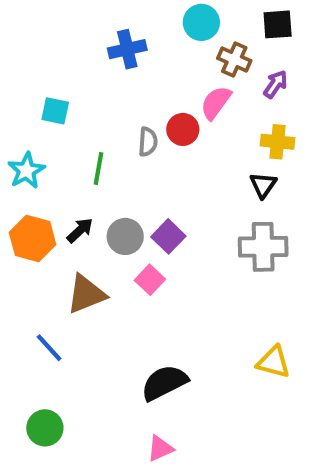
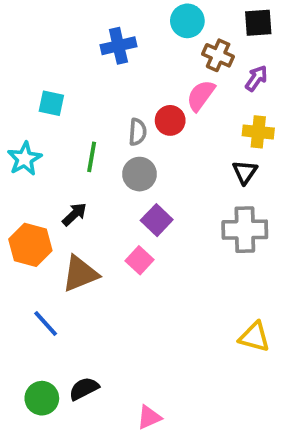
gray circle: (125, 236) -> (139, 174), moved
orange hexagon: (33, 239) -> (30, 245), moved
black semicircle: (164, 383) -> (84, 389), moved, size x0.7

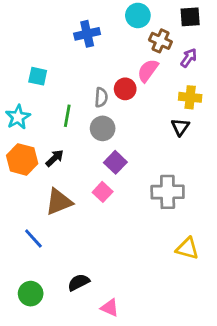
gray cross: (245, 230) -> (168, 192), moved
orange hexagon: (30, 245) -> (22, 159), moved
black semicircle: (84, 389) -> (79, 282), moved
pink triangle: (149, 417) -> (110, 308), turned 48

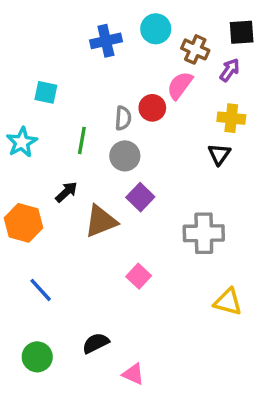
cyan circle: (138, 15) -> (156, 29), moved
black square: (190, 17) -> (242, 32), moved
orange hexagon: (22, 159) -> (23, 223), moved
pink square: (103, 192) -> (139, 276), moved
brown triangle: (59, 202) -> (101, 221), moved

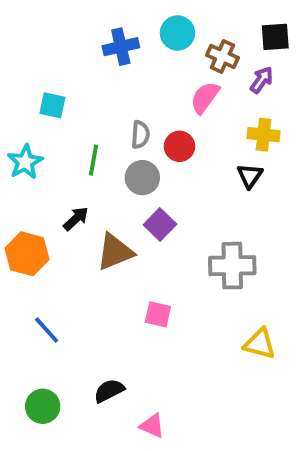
red circle: (152, 108) -> (179, 146), moved
pink square: (139, 276) -> (158, 314), turned -30

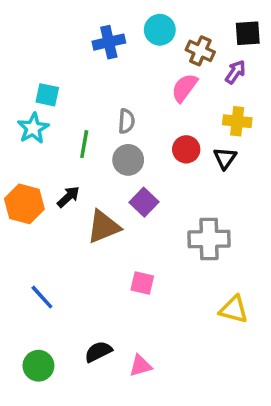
red circle: (179, 146) -> (186, 149), moved
cyan star: (25, 162) -> (33, 128), moved
orange hexagon: (27, 254) -> (24, 204), moved
pink triangle: (152, 426) -> (140, 366), moved, turned -40

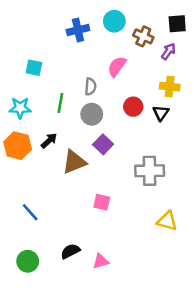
pink semicircle: (184, 88) -> (117, 66), moved
cyan star: (33, 128) -> (20, 108), moved, turned 30

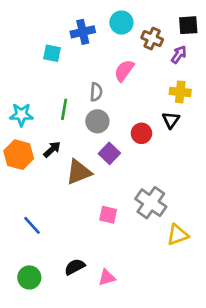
cyan square: (34, 68) -> (52, 53), moved
red circle: (133, 107) -> (141, 133), moved
gray cross: (150, 171) -> (151, 203), moved, turned 36
yellow triangle: (167, 221) -> (178, 235), turned -35

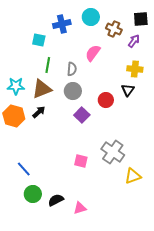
green line: (64, 109) -> (48, 65), moved
brown triangle: (79, 172) -> (42, 89), moved
green circle: (29, 277) -> (33, 194), moved

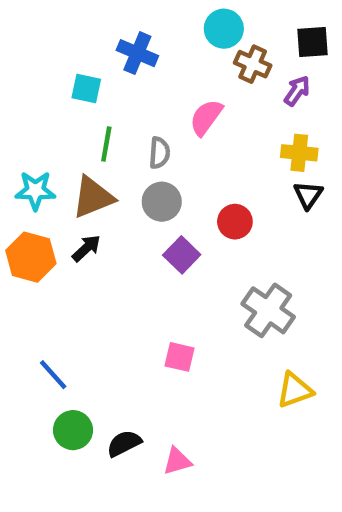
cyan circle: (91, 17) -> (224, 29), moved
blue cross: (62, 24) -> (137, 53), turned 36
black triangle: (128, 90) -> (308, 195), moved
gray cross: (113, 152) -> (268, 310), moved

